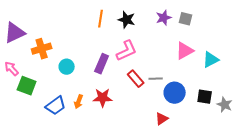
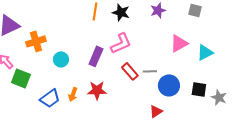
gray square: (186, 19) -> (195, 10), moved

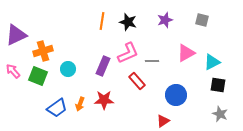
gray line: (150, 71) -> (152, 61), moved
green square: (21, 78) -> (38, 76), moved
black square: (199, 89) -> (218, 85), moved
gray star: (219, 97) -> (220, 114), moved

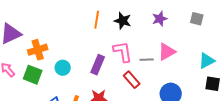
pink L-shape: (128, 53) -> (123, 52), turned -75
pink triangle: (186, 53) -> (167, 52), moved

